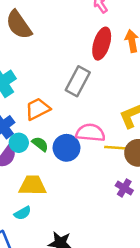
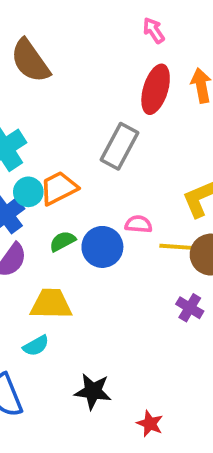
pink semicircle: (90, 133) -> (138, 224), size x0.6
cyan circle: (19, 143) -> (28, 192), moved
green semicircle: (40, 144) -> (63, 241), turned -66

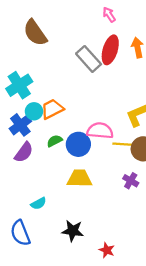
gray rectangle: (119, 146) -> (89, 59), moved, turned -70
pink semicircle: (138, 224) -> (100, 131), size x1.6
yellow trapezoid: (51, 304) -> (79, 178), moved

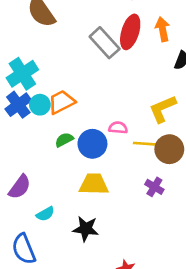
blue cross: (20, 125) -> (18, 105), moved
pink semicircle: (100, 131) -> (118, 128), size x0.6
purple semicircle: (24, 152) -> (20, 187), moved
black star: (73, 231) -> (86, 229), moved

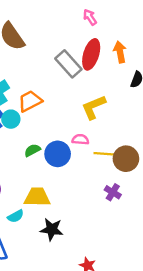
orange trapezoid: (61, 102) -> (30, 101), moved
yellow L-shape: (163, 109) -> (94, 107), moved
yellow trapezoid: (94, 184) -> (37, 197), moved

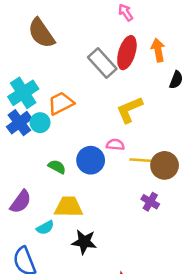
green semicircle: (32, 150) -> (57, 167), moved, turned 56

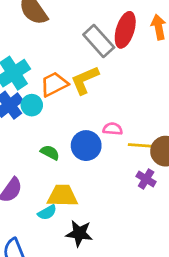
yellow L-shape: (130, 110) -> (85, 80), moved
purple cross: (150, 202) -> (146, 179), moved
cyan semicircle: (45, 228) -> (47, 212), moved

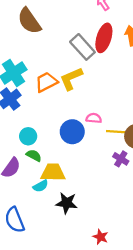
cyan circle: (32, 105) -> (28, 136), moved
green semicircle: (50, 153) -> (34, 155), moved

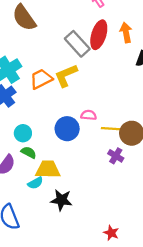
red star: (100, 237) -> (111, 233), moved

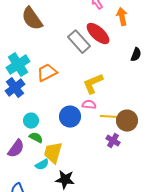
orange arrow: (126, 32) -> (122, 17), moved
red ellipse: (99, 35) -> (98, 34), turned -65
yellow L-shape: (66, 75) -> (93, 84), moved
yellow trapezoid: (48, 169) -> (53, 153), turned -75

